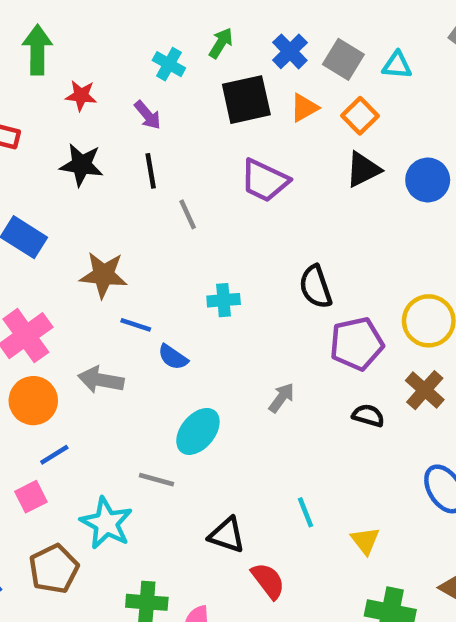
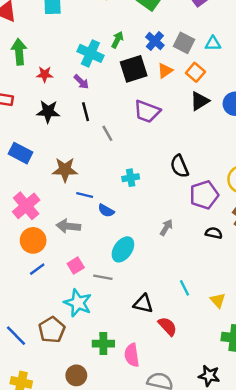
cyan cross: (169, 64) -> (90, 53), size x1.5
blue line: (54, 455) -> (37, 269), moved
pink square: (31, 497) -> (76, 266), moved

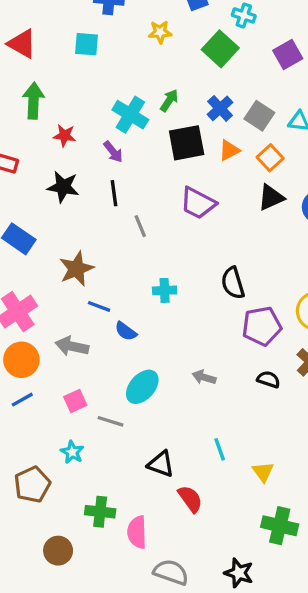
brown star: (65, 170) -> (76, 269), turned -30
gray arrow: (166, 227) -> (204, 377), moved, turned -112
cyan star: (78, 303) -> (72, 452), size x0.6

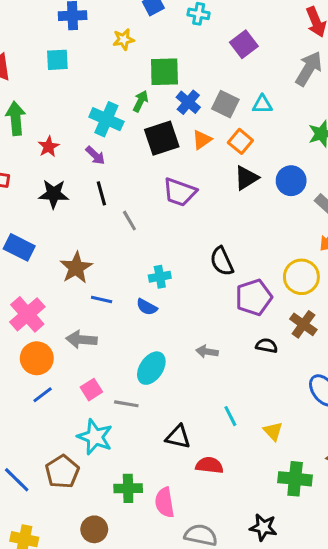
green square: (220, 49) -> (164, 72), moved, turned -36
red star: (65, 136) -> (49, 147), turned -30
blue semicircle: (126, 331) -> (147, 307), moved
cyan star: (72, 452) -> (95, 437), size x1.6
red semicircle: (190, 499) -> (209, 465), turned -40

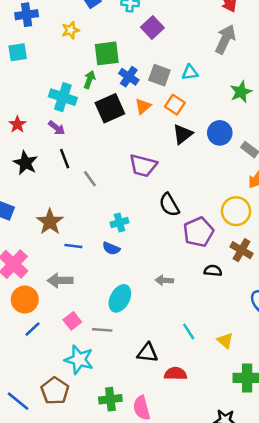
purple square: (244, 44) -> (152, 27), moved
purple trapezoid: (180, 192) -> (143, 166), moved
black star: (54, 194) -> (25, 163), turned 30

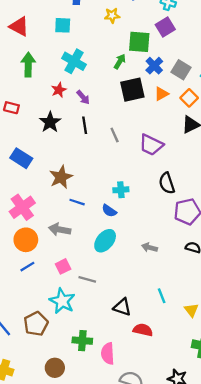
purple square: (152, 27) -> (165, 27), moved
cyan cross: (63, 97) -> (74, 61), moved
red star: (17, 124) -> (59, 90), moved
gray line: (90, 179) -> (115, 135), moved
cyan ellipse: (120, 298) -> (105, 241), moved

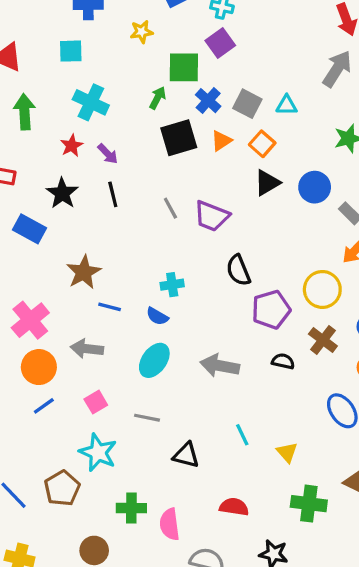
gray line: (115, 135) -> (170, 208), moved
blue rectangle: (21, 158) -> (30, 229), moved
gray arrow: (150, 247) -> (220, 366), size x1.6
gray line: (87, 279) -> (147, 418), moved
red semicircle: (143, 330) -> (234, 507), moved

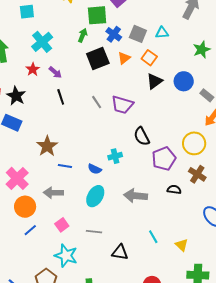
cyan cross: (91, 102) -> (42, 42), turned 30
black star: (62, 193) -> (16, 96), moved
cyan cross: (172, 285) -> (115, 156), moved

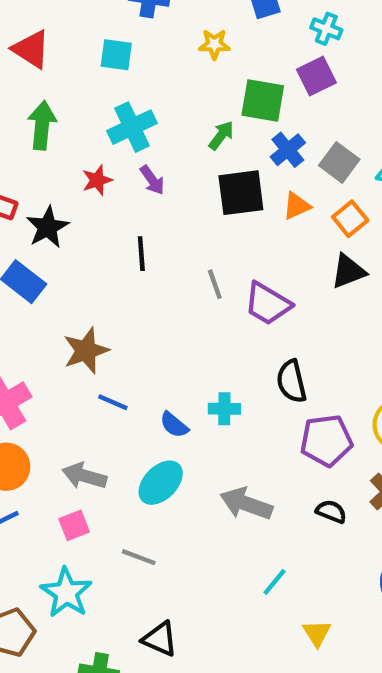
purple arrow: (55, 72) -> (152, 180), moved
gray arrow: (53, 193) -> (84, 476), moved
cyan line: (153, 237) -> (274, 582), moved, turned 56
black triangle: (120, 252) -> (160, 639), moved

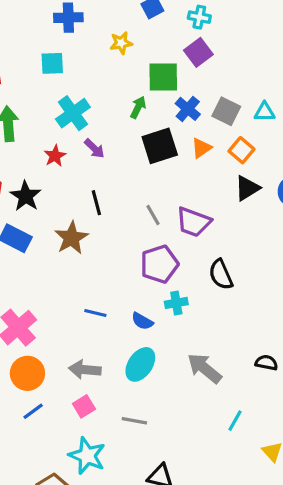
brown star: (86, 351) -> (71, 238), moved
purple pentagon: (326, 440) -> (159, 264), moved
gray arrow: (246, 504) -> (204, 368), turned 30

